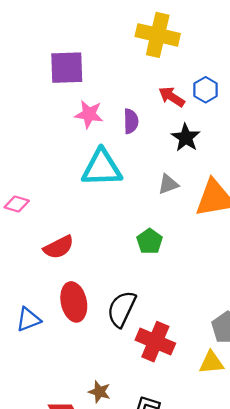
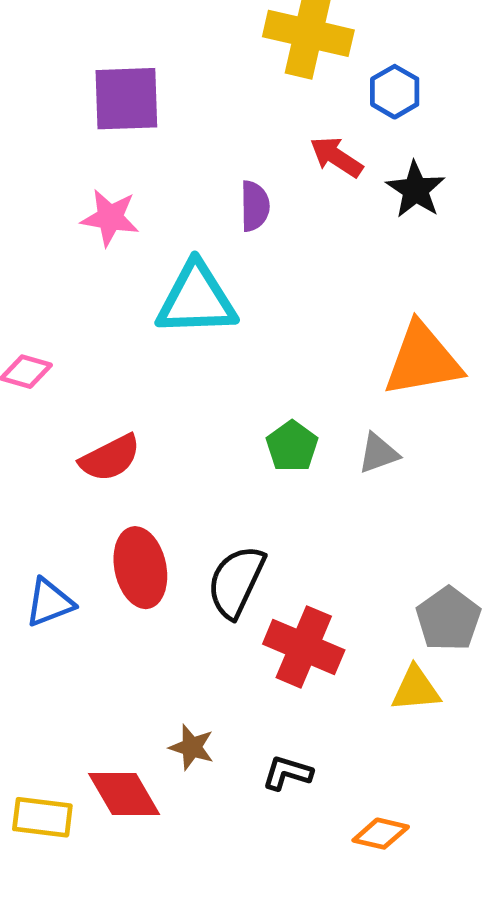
blue hexagon: (206, 90) -> (395, 92), moved
pink star: (89, 114) -> (110, 218), moved
black star: (186, 138) -> (416, 190), moved
gray triangle: (168, 184) -> (378, 453), moved

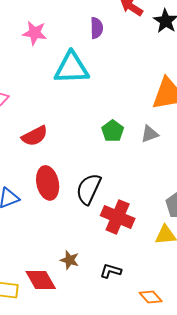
orange diamond: (381, 834) -> (151, 297), turned 35

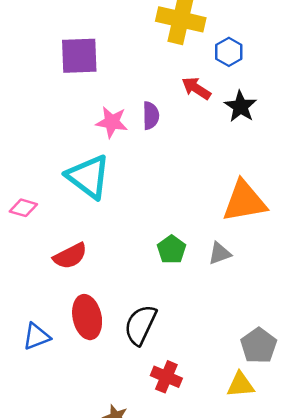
pink star: (35, 33) -> (112, 122), moved
cyan triangle: (72, 68) -> (88, 177), moved, turned 39
red cross: (118, 217) -> (166, 377), moved, size x0.7

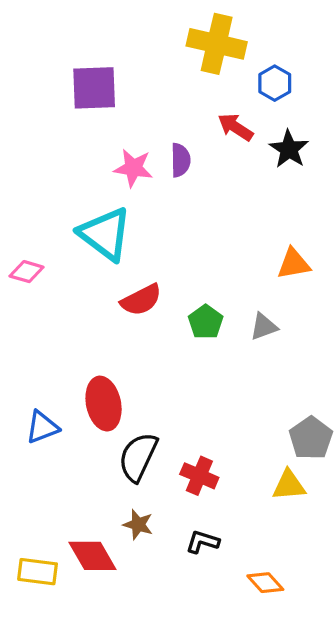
orange triangle: (244, 201) -> (294, 264), size x0.6
red semicircle: (70, 256) -> (141, 300), moved
black semicircle: (140, 325) -> (138, 457), moved

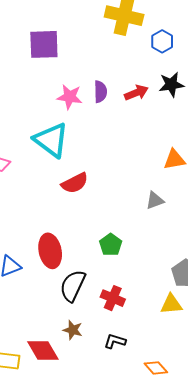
red arrow: (235, 127) -> (136, 93), moved, turned 125
black star: (289, 149) -> (171, 85), turned 30
green pentagon: (206, 322) -> (111, 245), moved

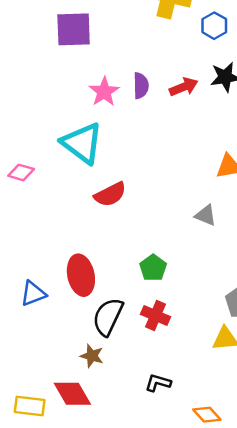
pink star: (70, 97) -> (104, 92), turned 30
gray triangle: (155, 201) -> (206, 215), turned 42
red cross: (113, 298) -> (156, 315), moved
brown star: (73, 330) -> (92, 356), moved

